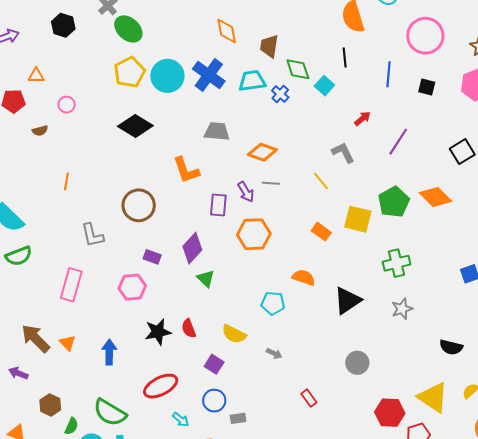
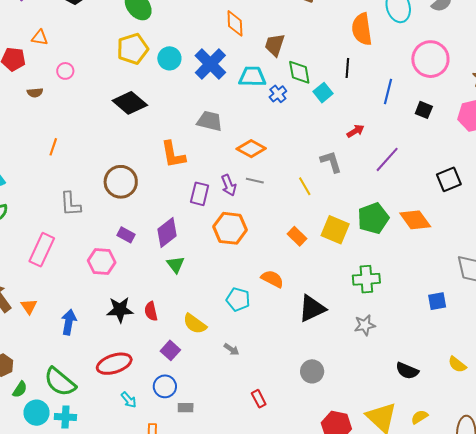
cyan circle: (167, 76) -> (169, 58), size x0.7

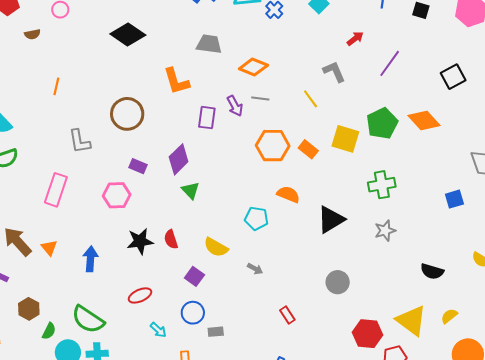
orange hexagon: (230, 228) -> (273, 146), moved
red ellipse: (114, 364) -> (140, 295), size x0.7

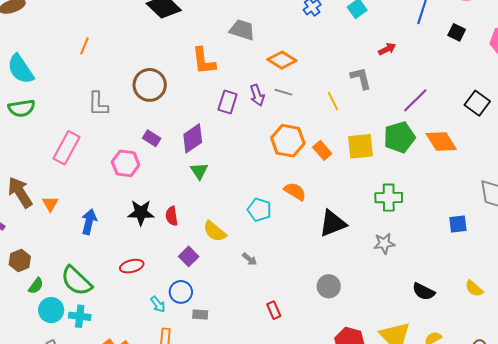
purple line: (390, 63) -> (415, 100), moved
black square: (453, 77) -> (477, 103), turned -35
yellow square: (345, 139) -> (361, 146), turned -32
cyan arrow: (158, 330) -> (158, 304), moved

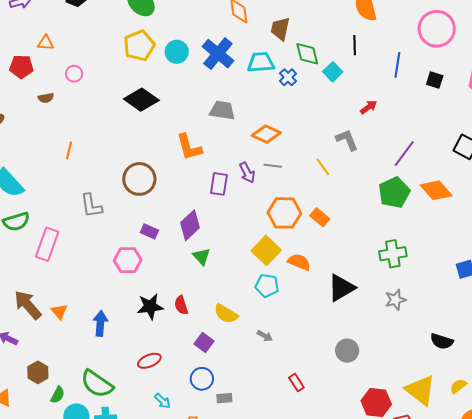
yellow square: (361, 146) -> (266, 250), moved, turned -32
pink rectangle: (67, 148) -> (47, 244), moved
cyan arrow: (158, 304) -> (162, 401), moved

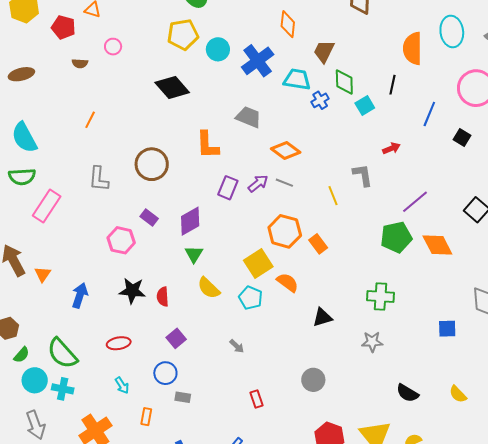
purple arrow: (247, 173) -> (258, 183), turned -115
black triangle: (341, 288) -> (322, 317), size x0.7
yellow semicircle: (226, 314) -> (209, 288), moved

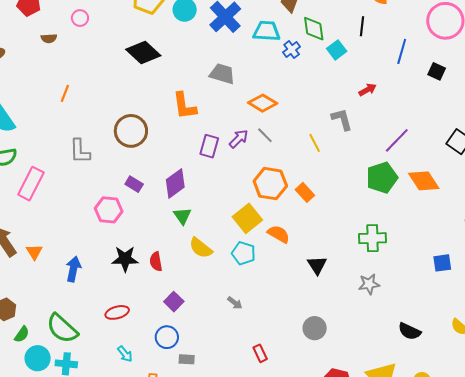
gray line: (284, 183) -> (265, 135), turned 30
black triangle: (322, 317) -> (317, 265), turned -40

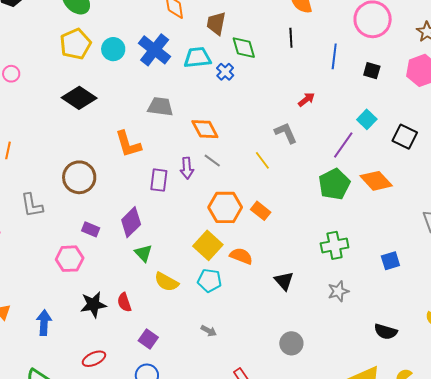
cyan square: (337, 50) -> (367, 119), moved
orange diamond: (263, 103) -> (205, 129), turned 40
purple arrow: (239, 139) -> (187, 168), turned 140
blue square: (442, 263) -> (390, 261), moved

